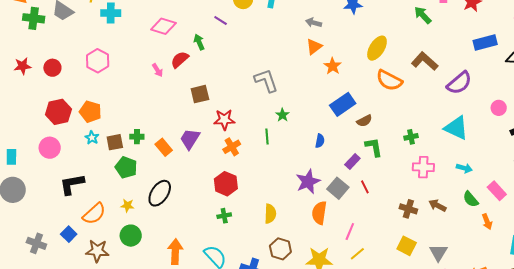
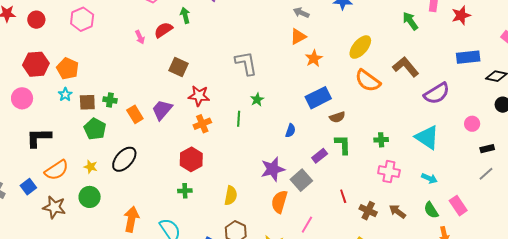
brown square: (200, 94) -> (178, 67), turned 30
red line: (365, 187) -> (343, 196), moved

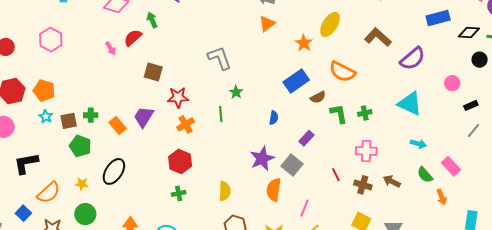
orange star: (314, 58) -> (304, 43), moved
orange semicircle: (368, 81) -> (342, 72), moved
green L-shape: (343, 144) -> (339, 114), moved
pink cross: (389, 172) -> (366, 151), moved

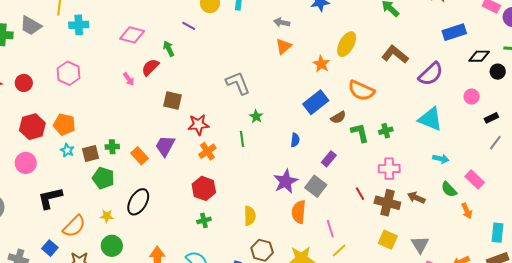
black diamond: (469, 32) -> (479, 56), moved
brown cross: (363, 185) -> (387, 203), size x1.4
pink line: (304, 208) -> (330, 229), turned -36

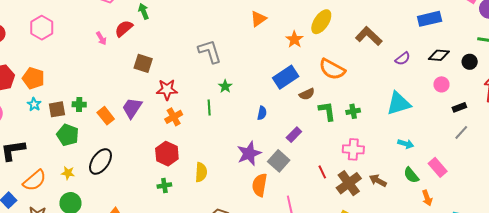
black diamond: (479, 56) -> (439, 55), moved
purple semicircle: (431, 74) -> (403, 59), size x0.6
cyan triangle: (430, 119) -> (399, 103), turned -44
brown cross: (387, 203) -> (349, 183), turned 35
yellow semicircle: (250, 216) -> (201, 172), moved

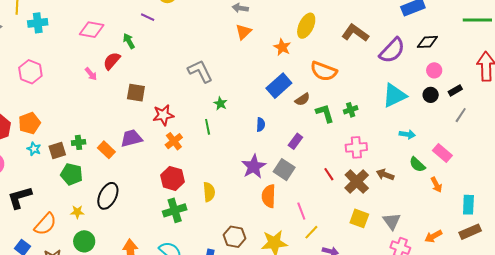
purple semicircle: (403, 59) -> (392, 50), size x1.8
black circle: (470, 62) -> (431, 95), moved
orange pentagon: (33, 78) -> (29, 123), turned -30
purple trapezoid: (132, 108) -> (131, 138), turned 50
green cross: (164, 186) -> (175, 210), size x1.6

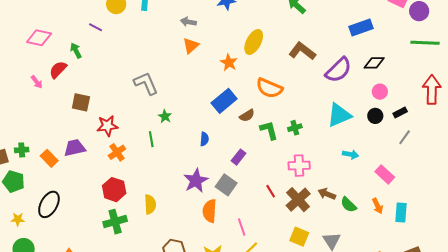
green semicircle: (417, 165) -> (348, 205), moved
cyan rectangle: (468, 205) -> (401, 213), moved

